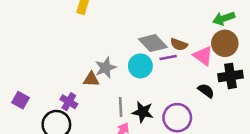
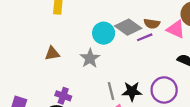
cyan circle: (140, 66) -> (104, 33), moved
brown triangle: (91, 79) -> (52, 53), moved

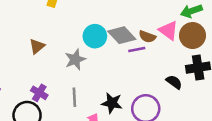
pink triangle: (176, 29) -> (168, 31), moved
brown triangle: (52, 53) -> (37, 46), turned -42
gray line: (111, 91) -> (74, 97), moved

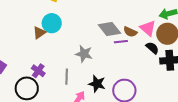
cyan circle: (95, 36) -> (52, 23), moved
gray star: (75, 59) -> (84, 54), moved, turned 30
black semicircle: (174, 82) -> (152, 48), moved

